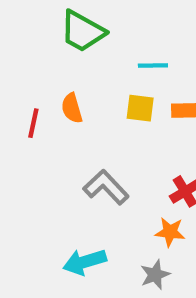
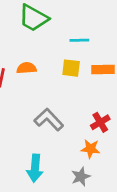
orange semicircle: (72, 108) -> (27, 68), turned 102
cyan arrow: (85, 262) -> (35, 168), turned -68

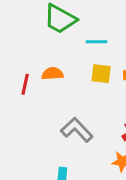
cyan line: (79, 40) -> (96, 42), moved

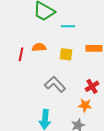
yellow square: (101, 74) -> (66, 54), moved

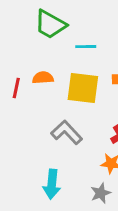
yellow square: (66, 54) -> (83, 88), size x1.6

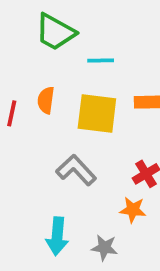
orange semicircle: (43, 78) -> (46, 100), turned -78
gray star: (101, 193) -> (104, 248), moved, turned 30

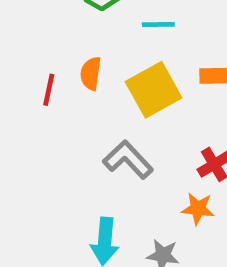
yellow square: (97, 113) -> (154, 90), turned -36

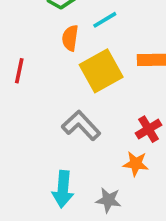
cyan line: (158, 24) -> (105, 20), turned -30
orange semicircle: (91, 73) -> (70, 38), moved

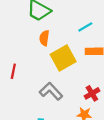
cyan line: (105, 20) -> (85, 27), moved
red line: (19, 71) -> (13, 71), moved

